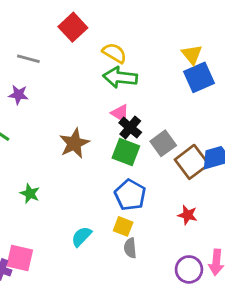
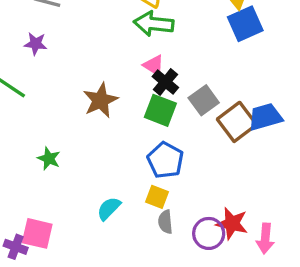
red star: (188, 215) -> (232, 223), moved, size x1.4
purple circle: (189, 269) -> (209, 233), moved

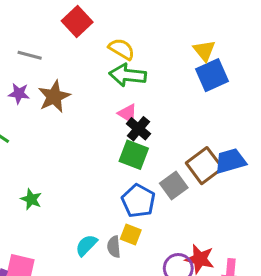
brown star: (100, 100) -> (54, 97), moved
gray square: (204, 100) -> (174, 185), moved
gray semicircle: (165, 222) -> (114, 247), moved

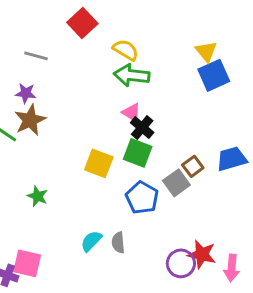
brown star: (54, 97) -> (30, 120), moved
brown square: (204, 166) -> (193, 166), moved, size x0.6
yellow square: (131, 235) -> (99, 163), moved, size x1.4

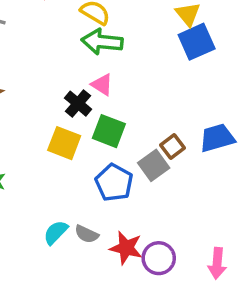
black cross: (142, 128) -> (78, 104), moved
gray semicircle: (118, 243) -> (87, 234), turned -60
red star: (202, 254) -> (126, 248), moved

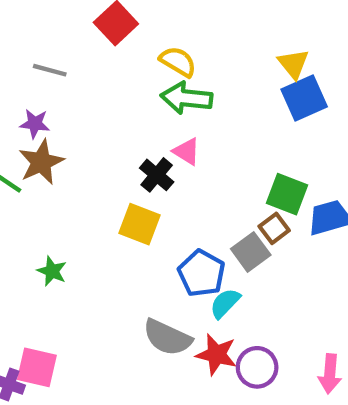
green square: (109, 131) -> (287, 194), moved
cyan semicircle: (56, 232) -> (225, 303), moved
gray semicircle: (87, 234) -> (167, 337), size x1.6

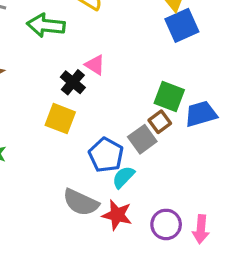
green arrow: (187, 98) -> (46, 25), moved
purple circle: (257, 367) -> (166, 224), moved

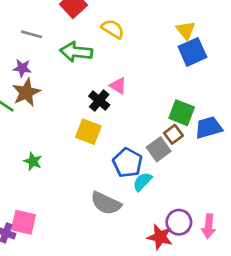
red star: (117, 215) -> (160, 237), moved

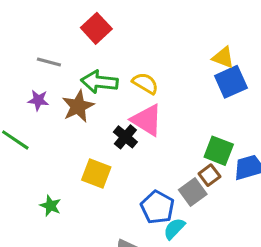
yellow semicircle: (113, 29) -> (145, 83), moved
yellow triangle: (186, 30) -> (223, 57), turned -30
pink triangle: (118, 86) -> (147, 120), size x1.6
brown star: (26, 92) -> (78, 106), moved
yellow square: (88, 132) -> (96, 174), moved

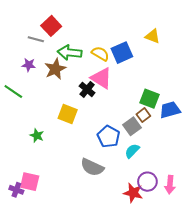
red square: (96, 28) -> (51, 26), moved
blue square: (231, 82) -> (122, 53), moved
cyan semicircle: (174, 229) -> (132, 151), moved

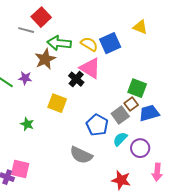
purple star: (29, 65) -> (25, 78), moved
blue trapezoid: (170, 110) -> (149, 113), moved
purple circle: (147, 182) -> (140, 148), moved

